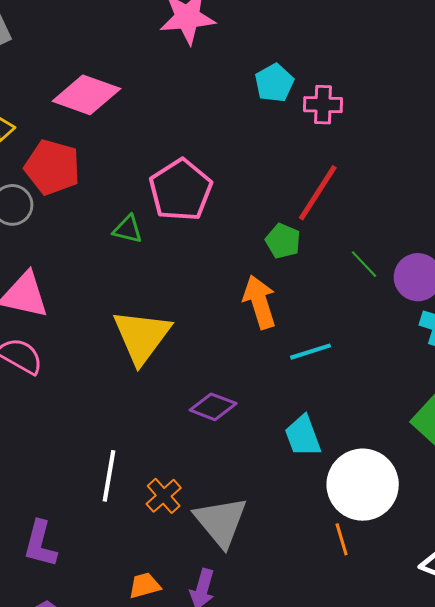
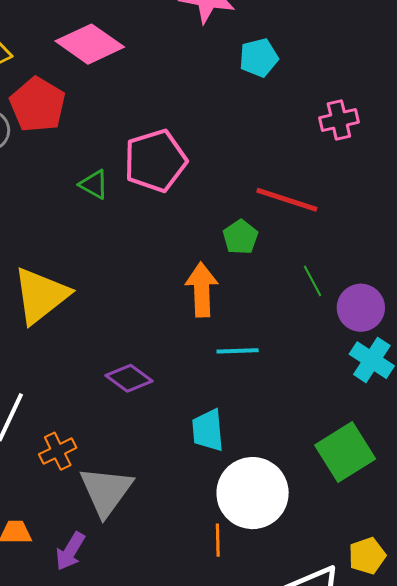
cyan pentagon: (274, 83) -> (259, 58), moved
pink cross: (323, 105) -> (339, 120), moved, turned -30
red line: (318, 193) -> (287, 200), turned 60
yellow triangle: (142, 336) -> (41, 295), moved

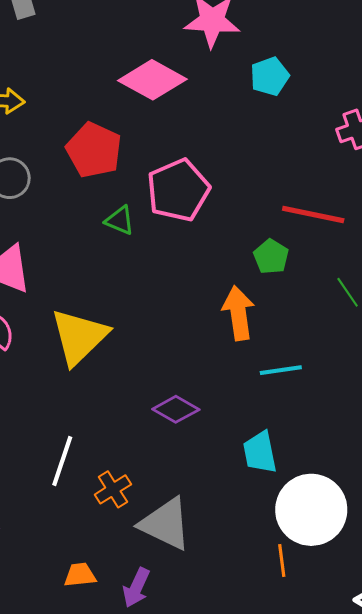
pink diamond: (90, 44) -> (152, 80), moved
red pentagon: (38, 105) -> (94, 150), moved
gray triangle: (106, 491) -> (165, 524), turned -34

